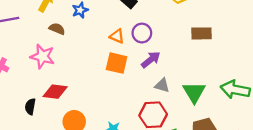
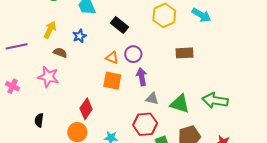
purple arrow: (151, 60) -> (142, 77), turned -60
red diamond: (55, 92) -> (86, 109), moved, turned -60
green triangle: (194, 92) -> (180, 104), turned -40

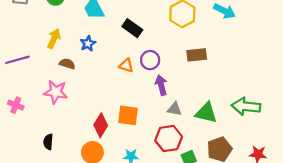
brown rectangle: (185, 53) -> (197, 55), moved
orange square: (112, 81) -> (128, 115), moved

